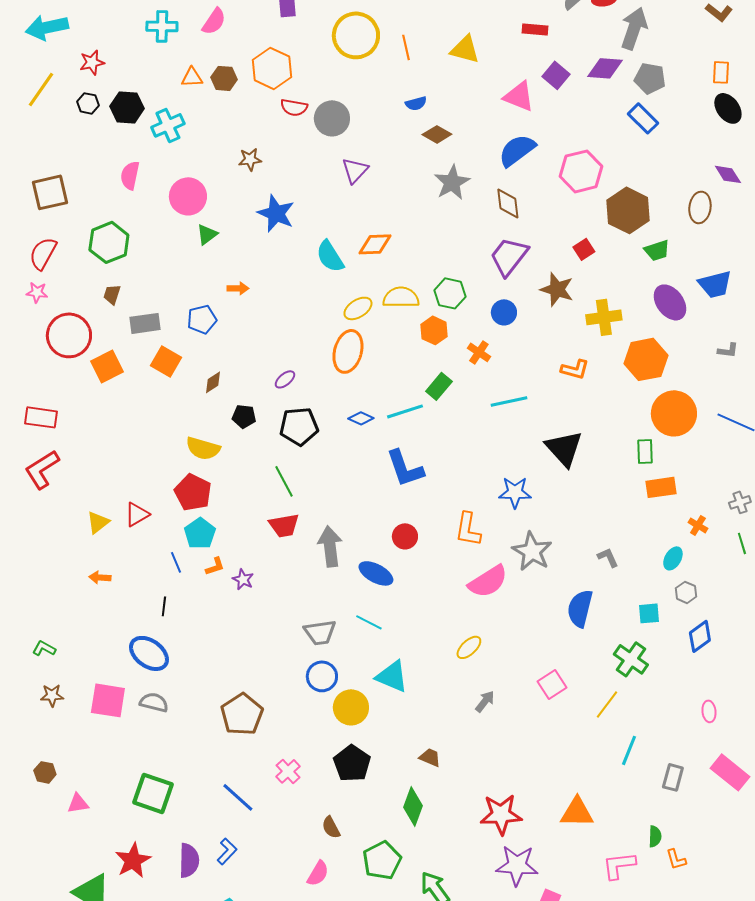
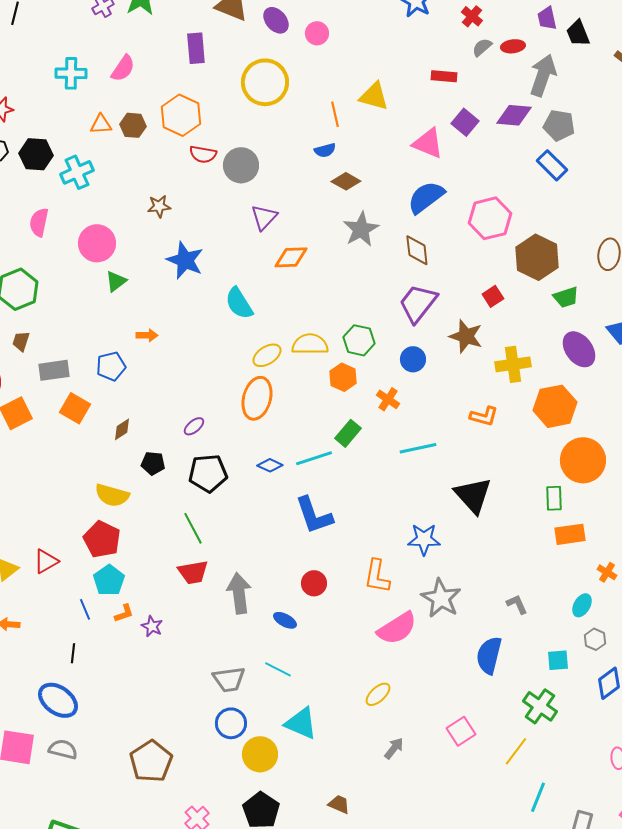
orange line: (406, 47) -> (335, 114), moved
orange diamond: (375, 244) -> (291, 257), moved
blue ellipse: (376, 573) -> (285, 620), size x0.7

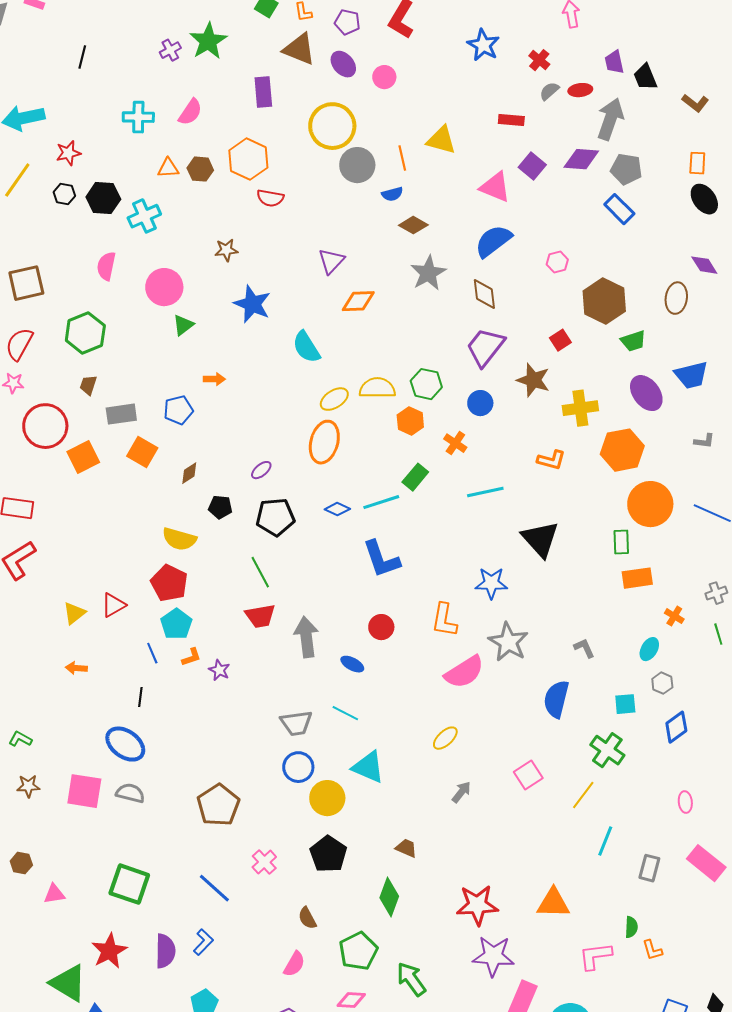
gray circle: (241, 165) -> (357, 165), moved
pink hexagon: (490, 218) -> (557, 262), size x0.5

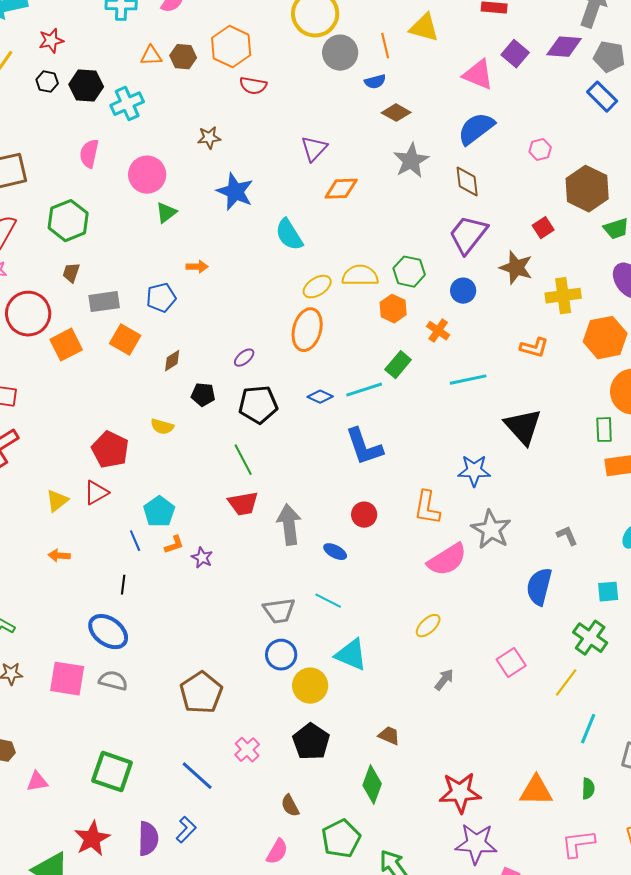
yellow semicircle: (179, 539) -> (162, 427), size x0.7
red pentagon: (169, 583) -> (110, 450), moved
green semicircle: (631, 927) -> (588, 789), moved

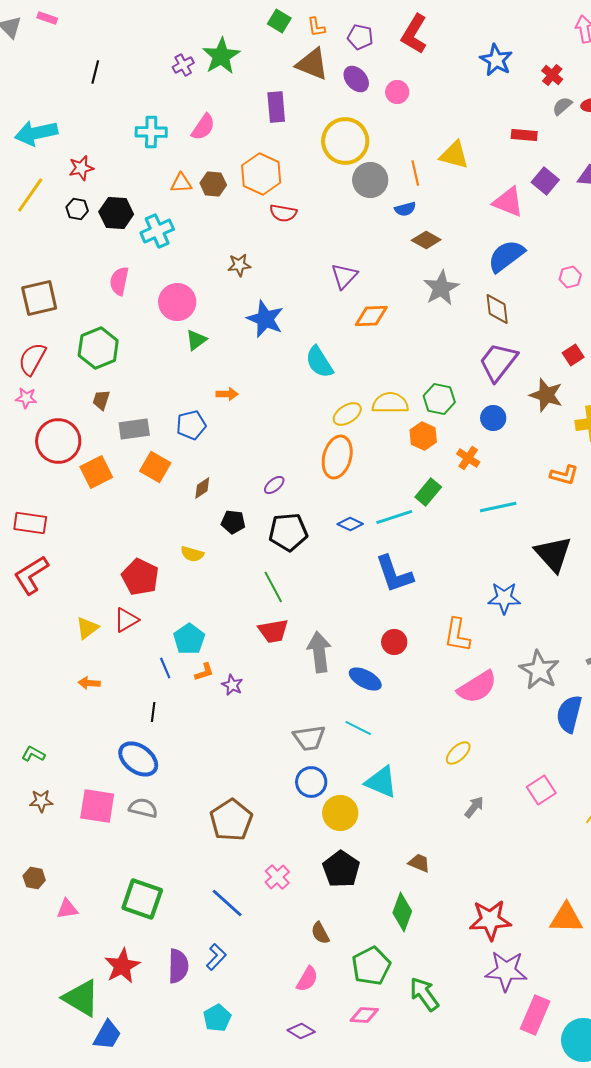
gray star: (491, 530) -> (539, 670), moved
blue ellipse: (335, 552) -> (365, 679), size x1.4

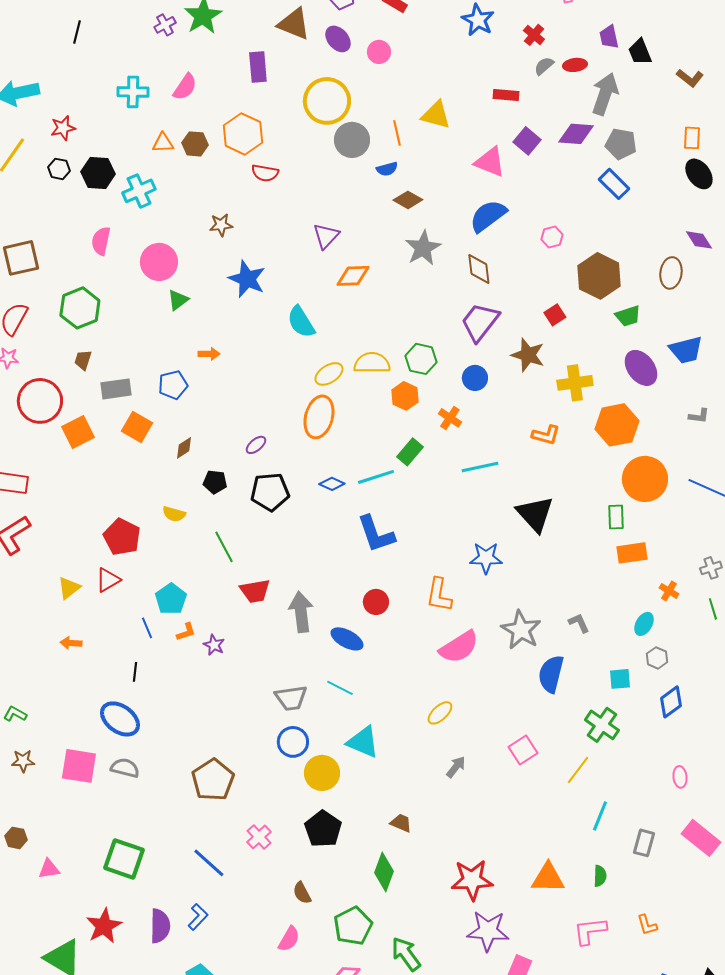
green line: (273, 587) -> (224, 547), moved

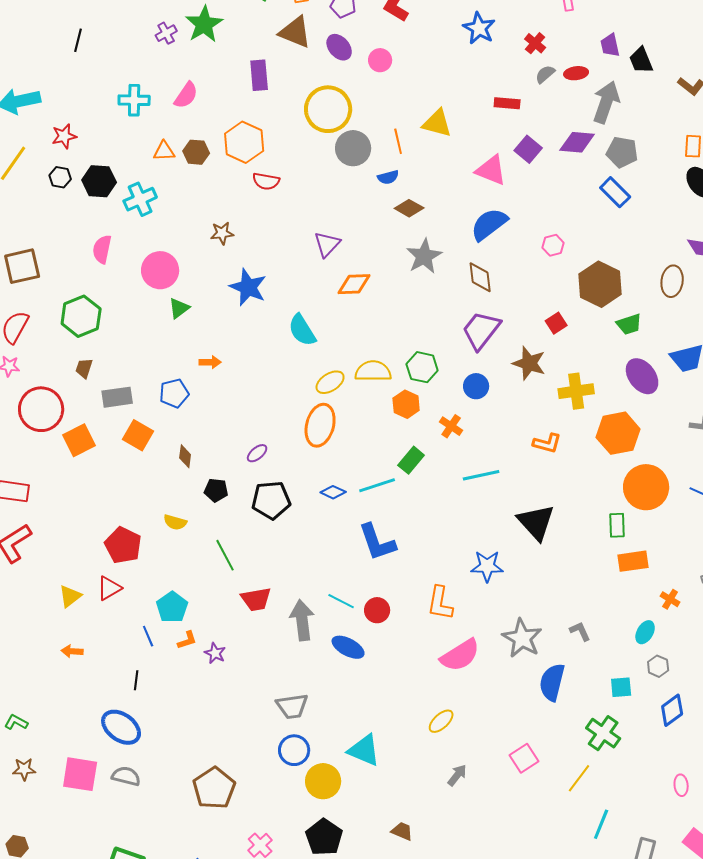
brown diamond: (184, 448) -> (185, 456), turned -50
cyan line: (340, 688) -> (341, 601), moved

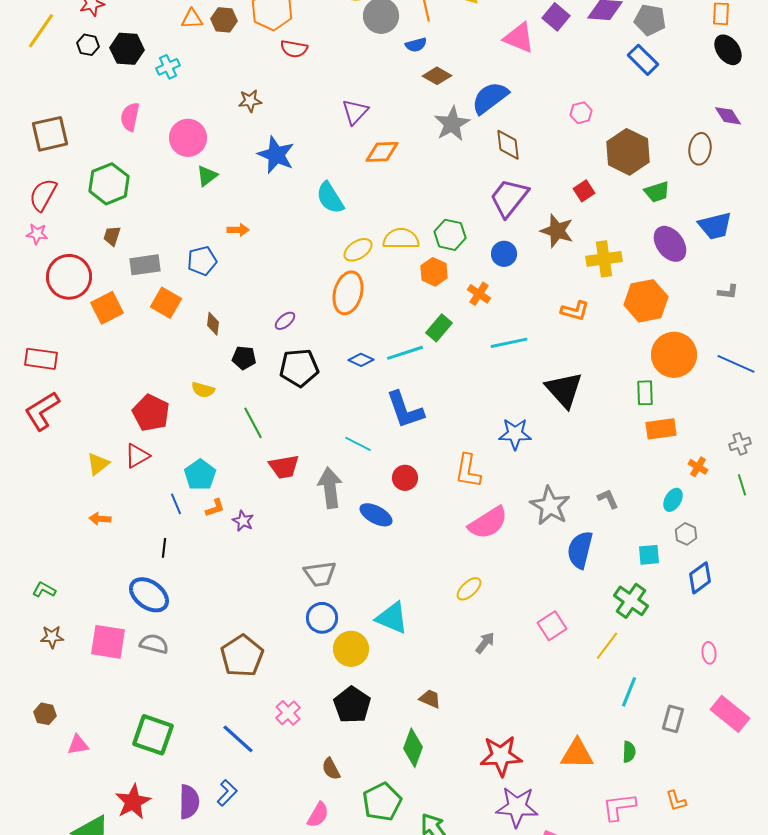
cyan cross: (140, 199) -> (168, 67), size x0.7
blue semicircle: (489, 224) -> (490, 98), moved
cyan line: (341, 601) -> (358, 444), moved

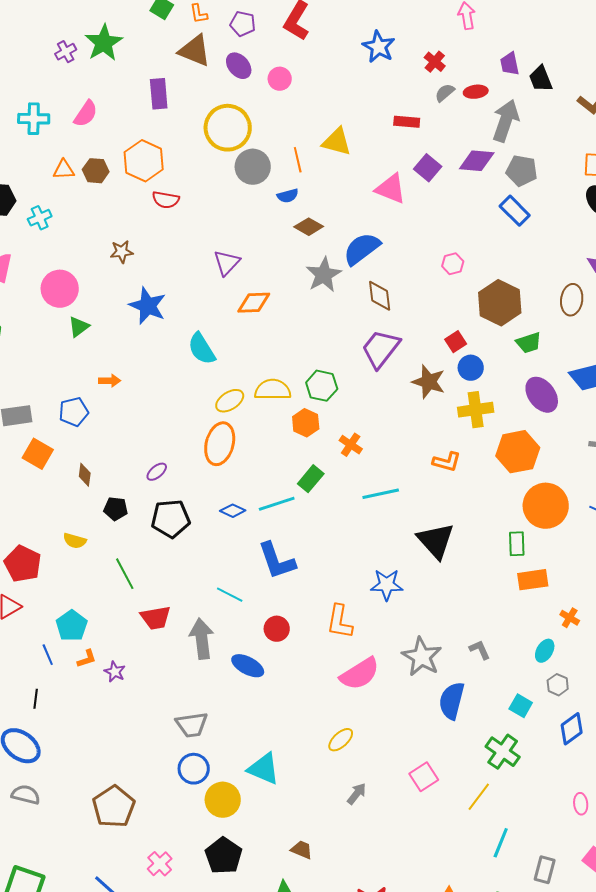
blue circle: (504, 254) -> (471, 368), moved
cyan square: (649, 555) -> (521, 706), turned 35

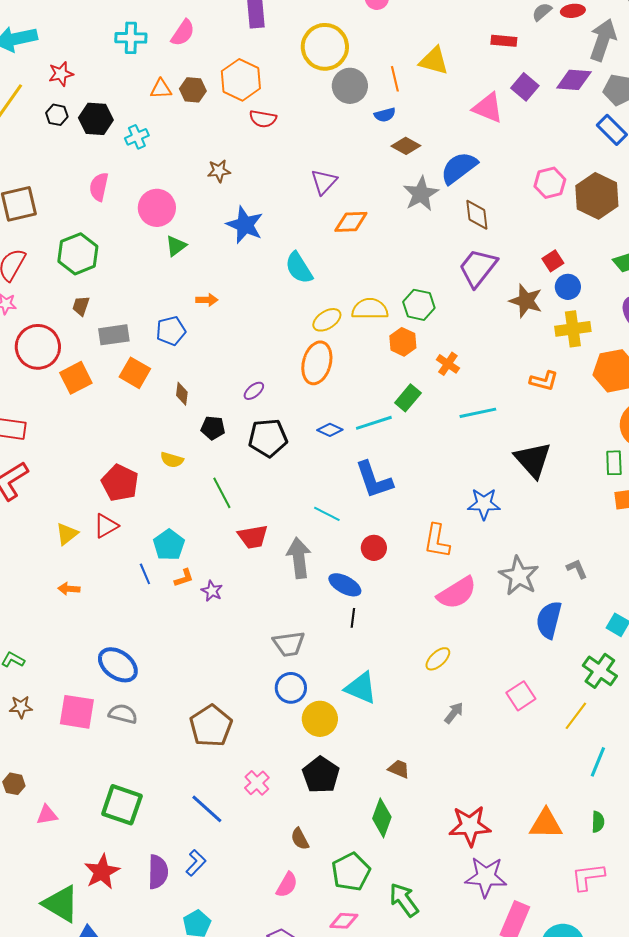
pink hexagon: (453, 264) -> (550, 183), size x1.4
brown hexagon: (500, 303) -> (597, 196), moved
black line: (36, 699) -> (353, 618), moved

